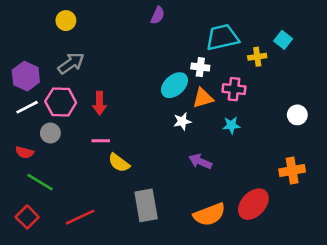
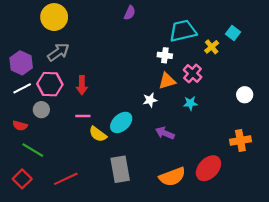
yellow circle: (66, 21) -> (54, 17), size x1.6
yellow cross: (257, 57) -> (212, 47), turned -32
cyan ellipse: (174, 85) -> (121, 122), moved
pink cross: (234, 89) -> (193, 73), turned 36

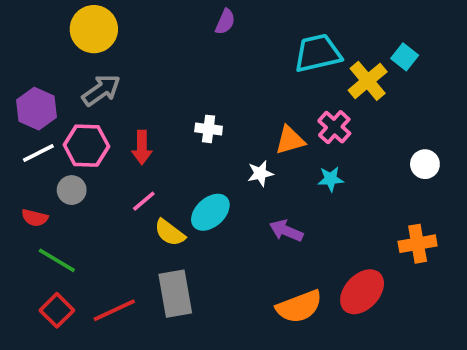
yellow cross: (212, 47) -> (368, 81), size x1.5
white cross: (165, 55) -> (209, 129), moved
pink line: (83, 116) -> (144, 201), turned -40
gray rectangle: (120, 169) -> (175, 294), moved
red square: (22, 179) -> (57, 310), moved

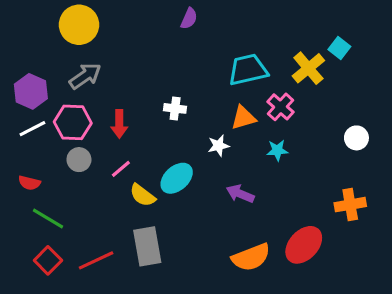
cyan trapezoid: (318, 53) -> (248, 70), moved
gray circle: (72, 190) -> (79, 160), moved

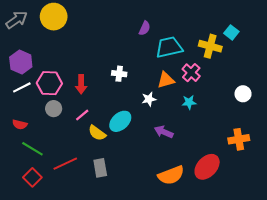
purple semicircle: (189, 19) -> (145, 28), moved
yellow cross: (308, 68) -> (210, 46), turned -35
gray arrow: (85, 76) -> (17, 20), moved
gray rectangle: (147, 246) -> (100, 168), size x0.7
red line: (96, 260) -> (65, 164), moved

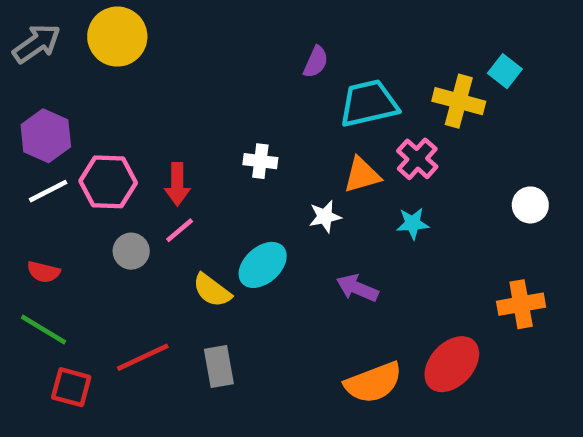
gray circle: (54, 109) -> (131, 251), moved
pink line: (82, 115) -> (180, 230), moved
green line: (32, 149) -> (43, 330), moved
red square: (32, 177) -> (71, 387), turned -30

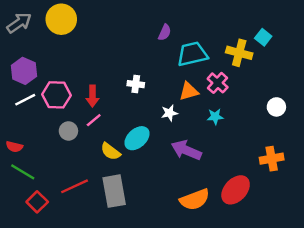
red semicircle: (43, 272) -> (14, 147), moved
purple arrow: (357, 288) -> (186, 150), size x1.4
gray rectangle: (219, 366) -> (114, 191), size x1.5
red square: (71, 387) -> (37, 202), turned 30

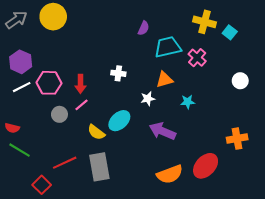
yellow cross: (239, 53) -> (204, 22), moved
pink cross: (218, 83) -> (197, 58), moved
white circle: (276, 107) -> (240, 81), moved
red square: (37, 202) -> (42, 185), moved

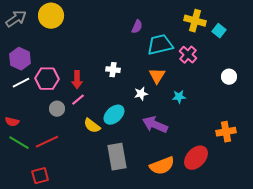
orange triangle: (165, 80) -> (157, 76), turned -42
red line: (65, 163) -> (47, 142), moved
gray rectangle: (99, 167) -> (117, 157), moved
red square: (42, 185) -> (40, 176), turned 30

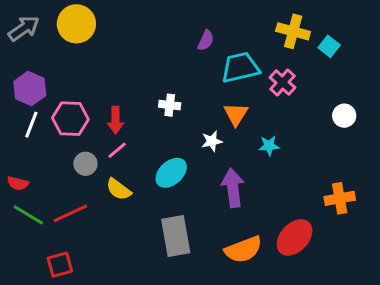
white line: (21, 83) -> (31, 125), turned -42
purple arrow: (155, 125) -> (233, 188), turned 60
yellow semicircle: (92, 126) -> (119, 189), moved

